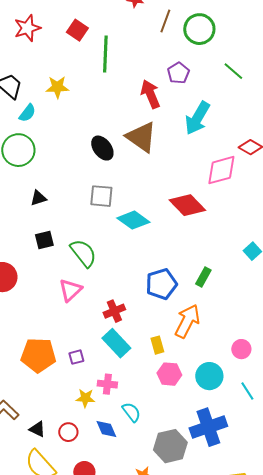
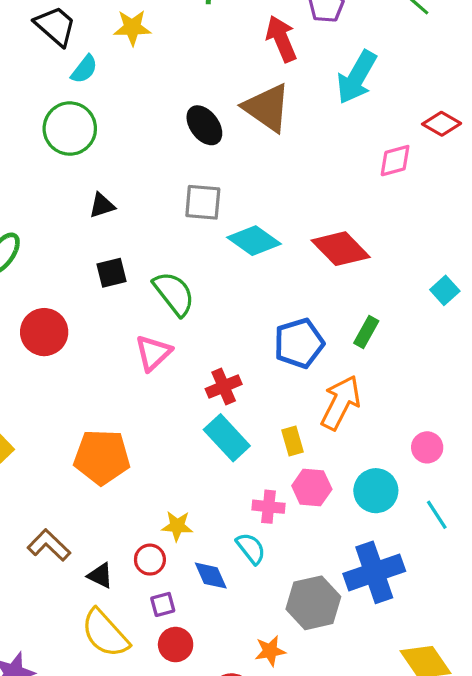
pink diamond: (221, 170) -> (395, 161), size x0.7
red diamond: (187, 205) -> (341, 249), moved
purple square: (76, 357) -> (163, 604), moved
pink cross: (107, 384) -> (268, 507), moved
red circle: (68, 432) -> (150, 560), moved

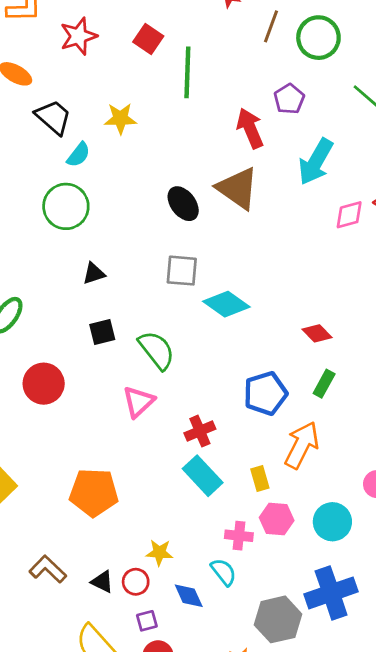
pink diamond: (395, 161) -> (349, 215), moved
red diamond: (341, 249) -> (317, 333), moved, size x0.6
black triangle: (100, 576) -> (102, 582), moved

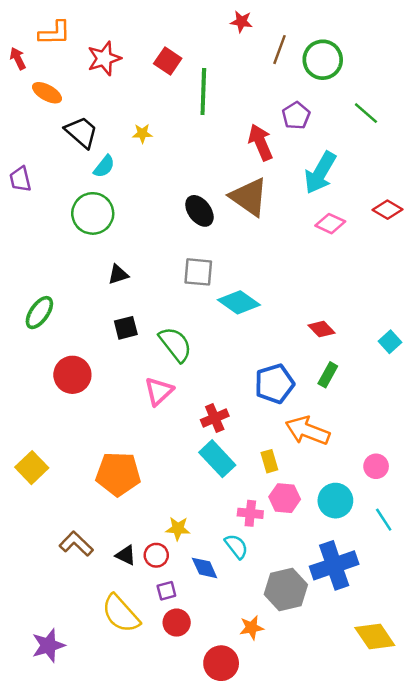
yellow star: (120, 119) -> (142, 133), size x0.7
pink diamond: (349, 215) -> (330, 224), moved, turned 40
orange arrow: (302, 445) -> (307, 431), turned -96

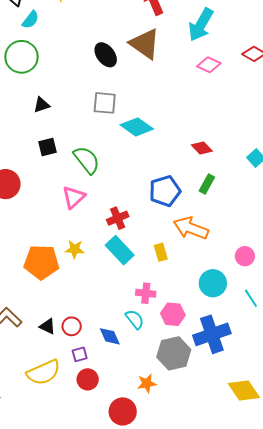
pink hexagon: (285, 498) -> (173, 314), moved
yellow star: (178, 529) -> (75, 249), moved
yellow semicircle: (121, 614) -> (44, 372), turned -72

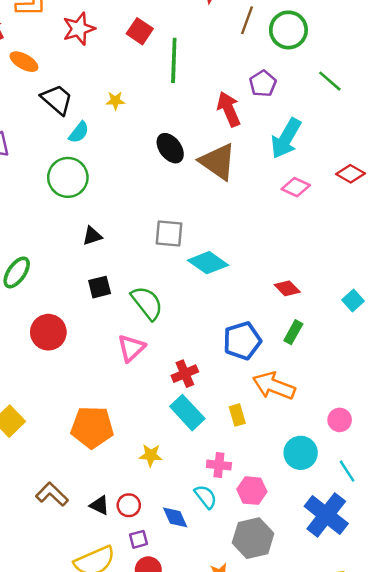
black ellipse: (106, 55) -> (170, 148), moved
yellow star: (75, 249) -> (151, 455), moved
blue cross: (212, 334) -> (326, 515), moved, turned -33

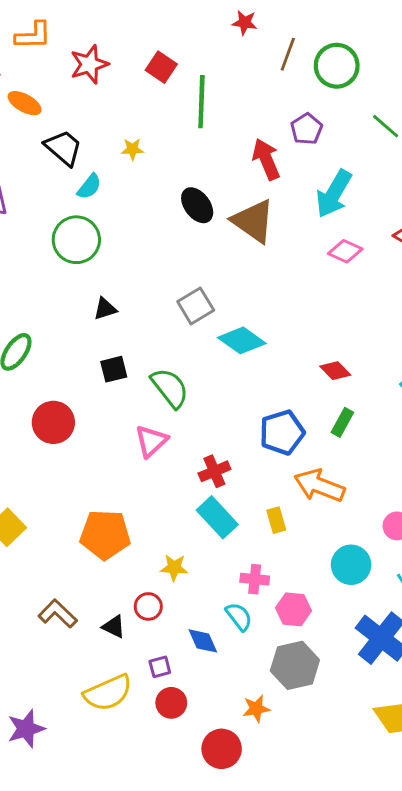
gray square: (169, 233) -> (196, 306), turned -36
red circle: (129, 505) -> (148, 606), moved

